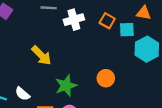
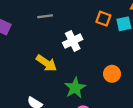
white cross: (74, 20) -> (73, 41), moved

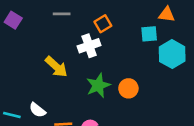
orange square: (103, 19) -> (103, 24), moved, turned 32
green star: (75, 88) -> (98, 85), moved

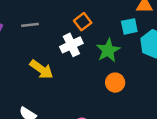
gray line: (62, 14) -> (30, 25), moved
green star: (98, 85) -> (108, 50), moved

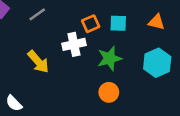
gray line: (30, 25) -> (37, 14), turned -42
cyan square: (129, 26) -> (118, 23), moved

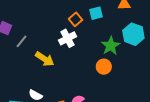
gray line: (37, 14) -> (22, 41), moved
green star: (109, 58) -> (111, 46), moved

